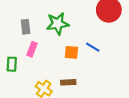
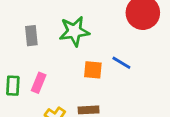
pink rectangle: (32, 49) -> (39, 83), moved

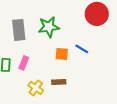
gray rectangle: (31, 36) -> (19, 30), size x1.5

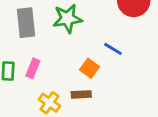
orange square: (62, 54) -> (90, 68), moved, turned 32

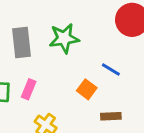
brown rectangle: (81, 94) -> (111, 116), moved

